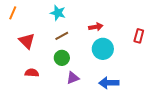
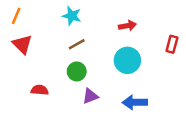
red arrow: (96, 27) -> (127, 26), moved
red triangle: (27, 41) -> (22, 44), moved

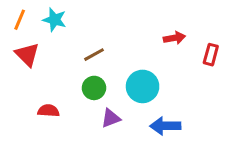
cyan star: (72, 16) -> (55, 20), moved
red arrow: (127, 26) -> (174, 38), moved
cyan circle: (127, 60) -> (143, 86), moved

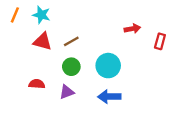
red triangle: (27, 55) -> (43, 41), moved, turned -30
purple triangle: (111, 118) -> (67, 92), moved
blue arrow: (165, 126) -> (109, 97), moved

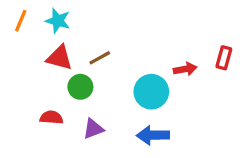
red arrow: (132, 29) -> (185, 69), moved
green circle: (71, 67) -> (80, 87), moved

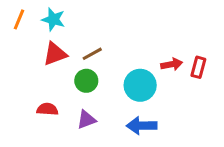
red triangle: (59, 58) -> (55, 54), turned -35
red rectangle: (224, 58) -> (198, 67), moved
green circle: (80, 87) -> (86, 81), moved

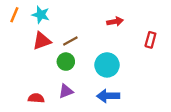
red arrow: (172, 64) -> (115, 22), moved
red rectangle: (198, 67) -> (150, 40), moved
red semicircle: (47, 109) -> (36, 98), moved

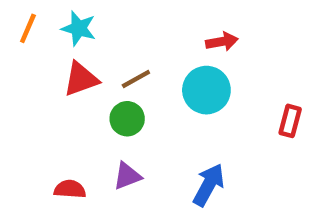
red rectangle: (150, 40) -> (290, 121), moved
cyan circle: (107, 65) -> (206, 90), moved
blue arrow: (108, 96) -> (209, 185), turned 120

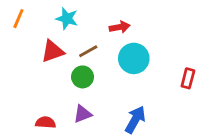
cyan star: (79, 28) -> (67, 19), moved
red arrow: (222, 42) -> (120, 27), moved

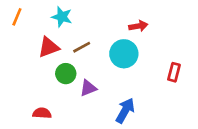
red arrow: (120, 27) -> (138, 26), moved
green circle: (83, 77) -> (66, 74), moved
purple triangle: (83, 114) -> (88, 88), moved

